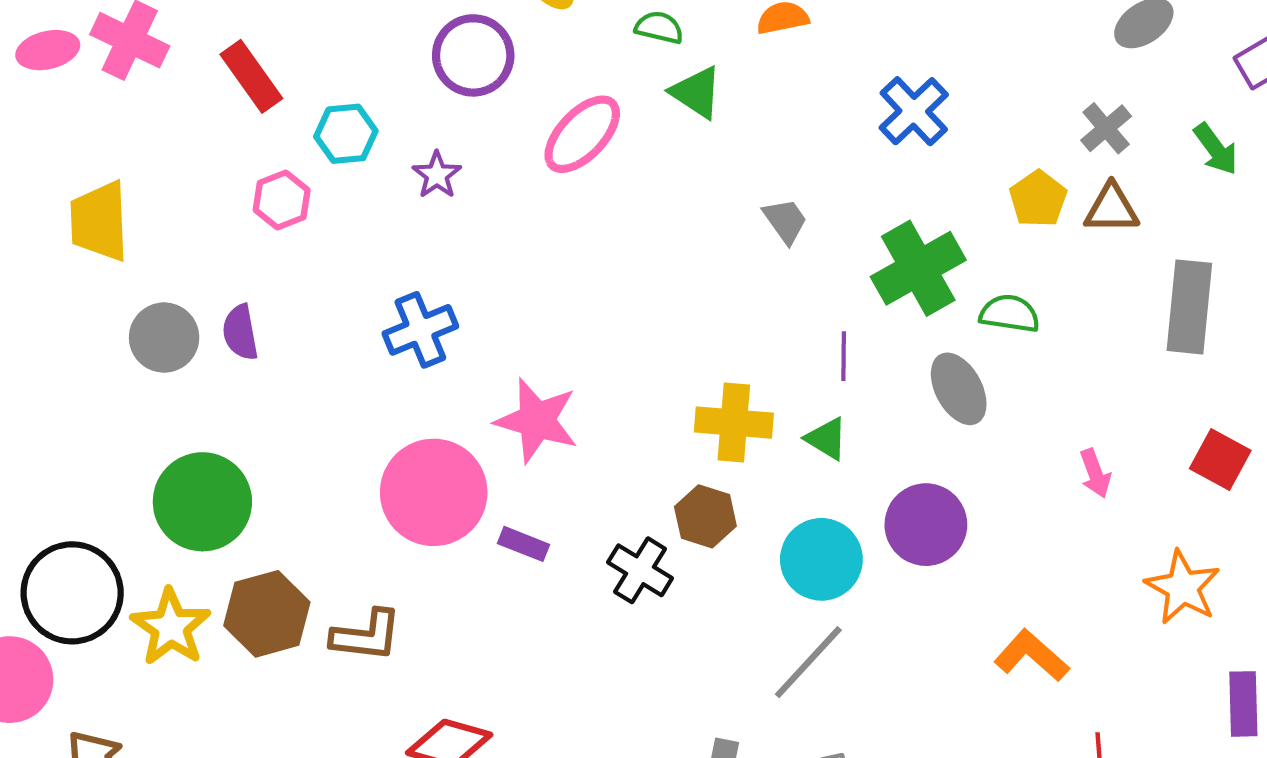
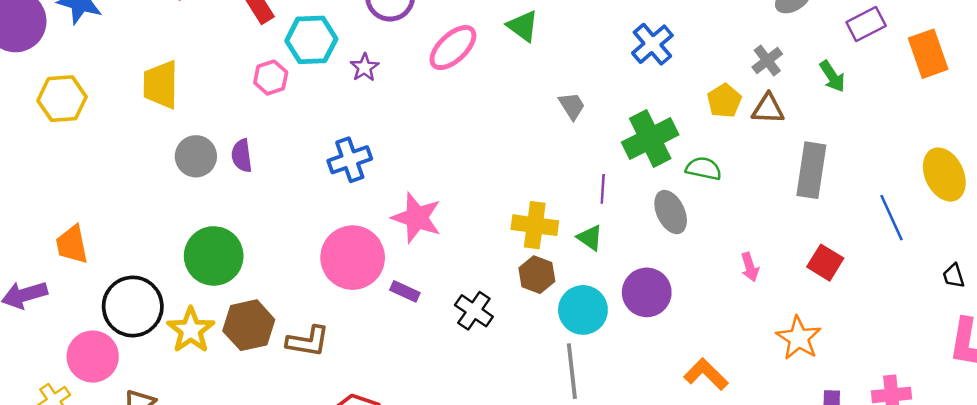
cyan hexagon: (346, 134) -> (311, 40), size x1.4
brown hexagon: (705, 516) -> (537, 275), moved
gray line: (808, 662) -> (572, 371), turned -52

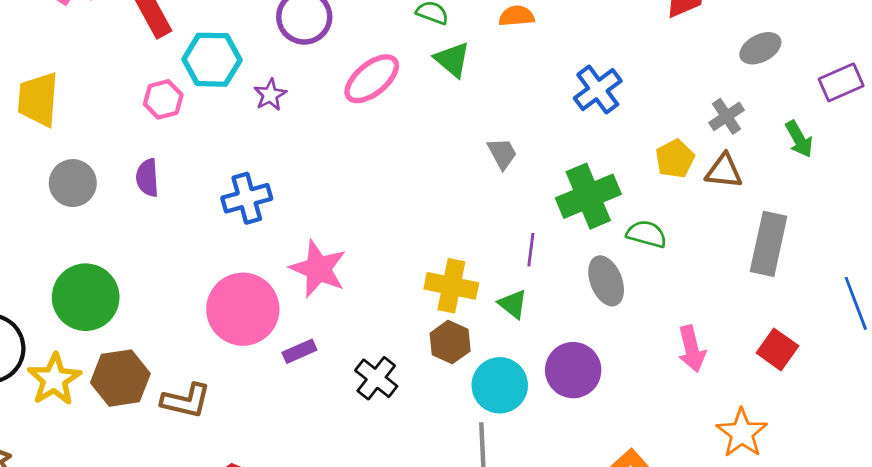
purple semicircle: (242, 156) -> (147, 178), moved
pink arrow: (750, 267) -> (692, 349), size x1.4
purple rectangle: (405, 291) -> (299, 351), turned -52

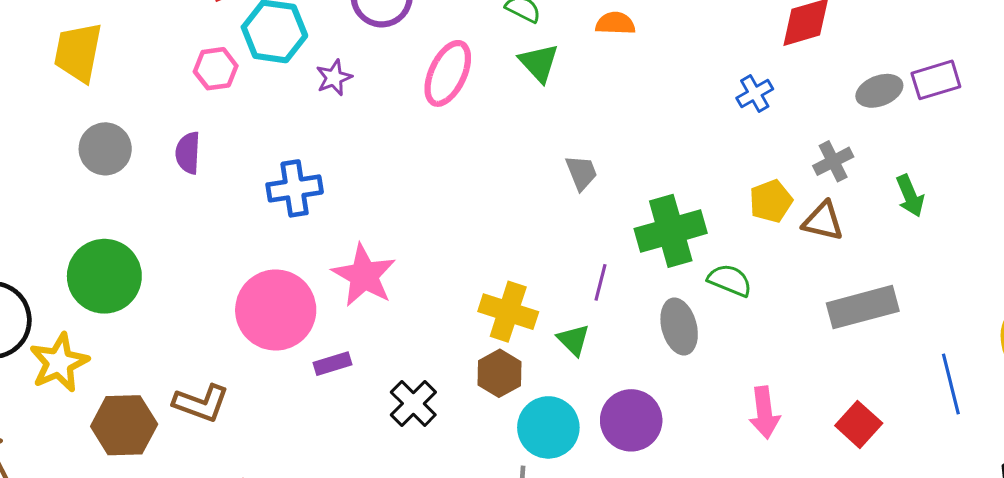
pink ellipse: (372, 79) -> (448, 73), turned -32
purple rectangle: (841, 82) -> (936, 80), moved
blue cross: (598, 90) -> (755, 94), moved, size x0.7
gray rectangle: (769, 244) -> (863, 307), turned 56
brown hexagon: (120, 378) -> (124, 425), moved

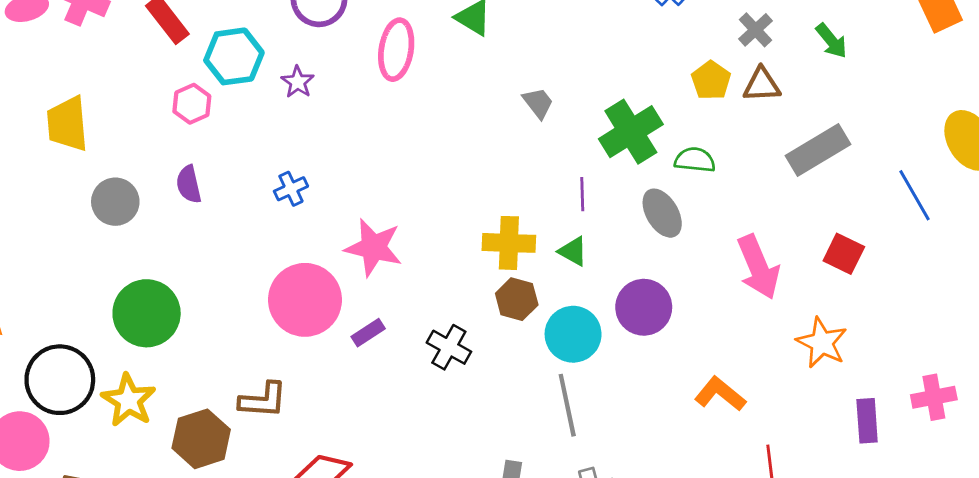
blue cross: (295, 188) -> (291, 189), size x0.7
pink arrow: (764, 413) -> (758, 267), size x1.4

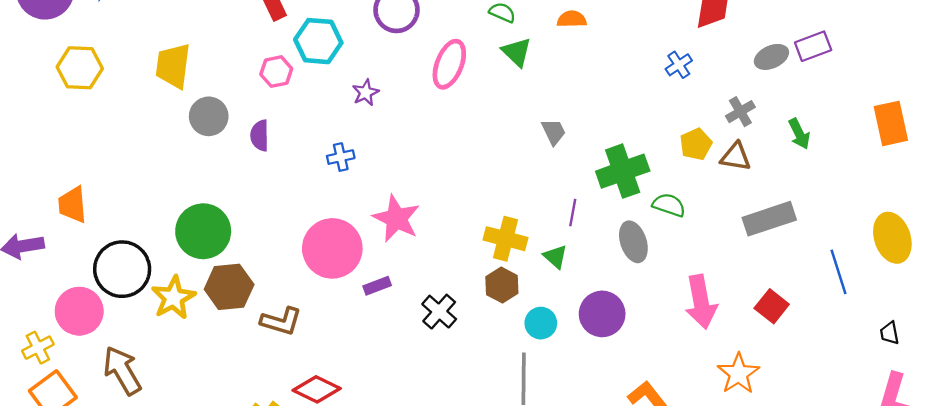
purple star: (298, 82) -> (366, 93), moved
gray circle: (115, 202) -> (209, 116), moved
cyan circle: (573, 334) -> (541, 323), size x0.7
brown hexagon: (201, 439) -> (229, 287), moved

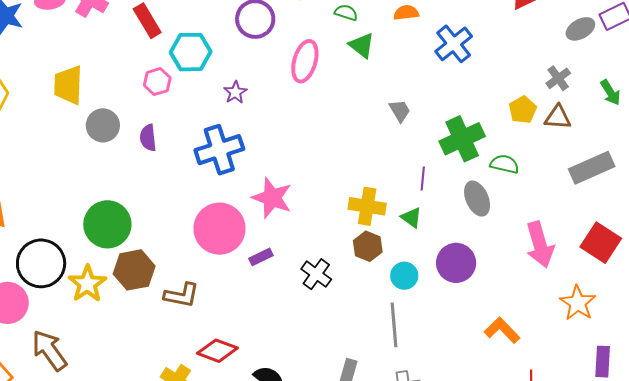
blue cross: (679, 65) -> (454, 44), moved, size x1.6
blue cross: (341, 157) -> (219, 150), size x2.0
red square: (772, 306) -> (601, 243), size x1.4

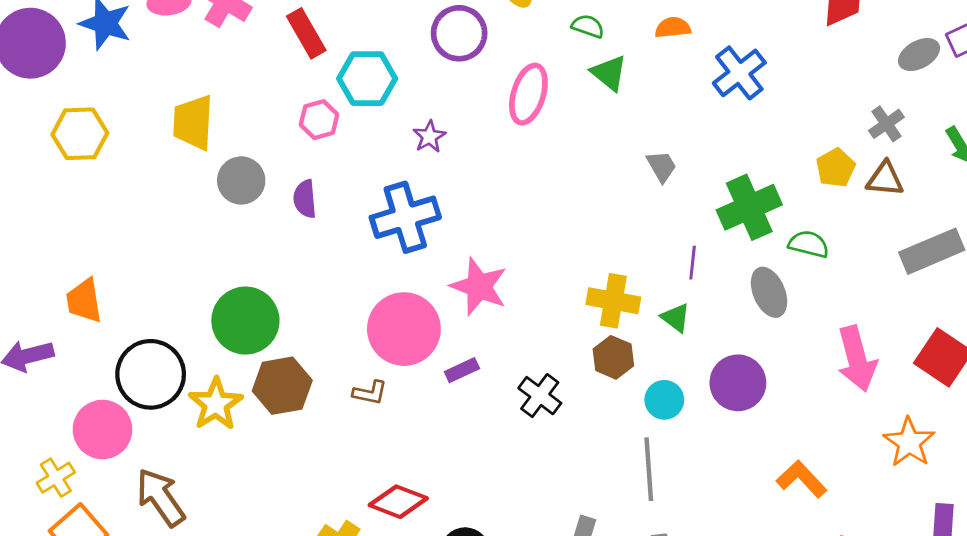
brown L-shape: (182, 295) -> (370, 393), moved, size x0.7

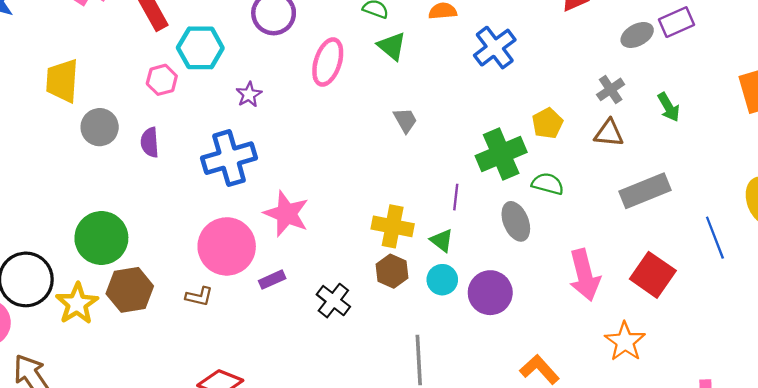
gray trapezoid: (661, 166) -> (405, 120), moved
yellow pentagon: (836, 168) -> (547, 123), moved
cyan circle: (664, 400) -> (442, 280), moved

